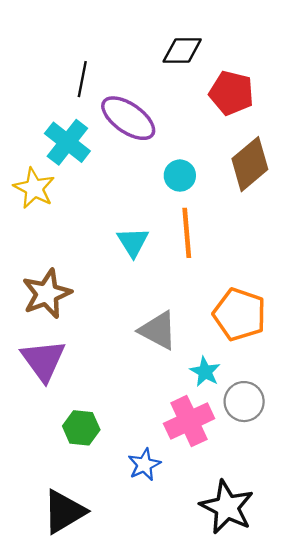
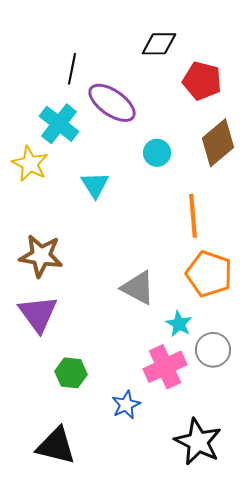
orange line: (187, 233) -> (193, 216), moved
cyan triangle: (133, 242) -> (95, 185), moved
brown star: (47, 294) -> (41, 256), turned 30
black triangle: (64, 512) -> (56, 446), turned 45

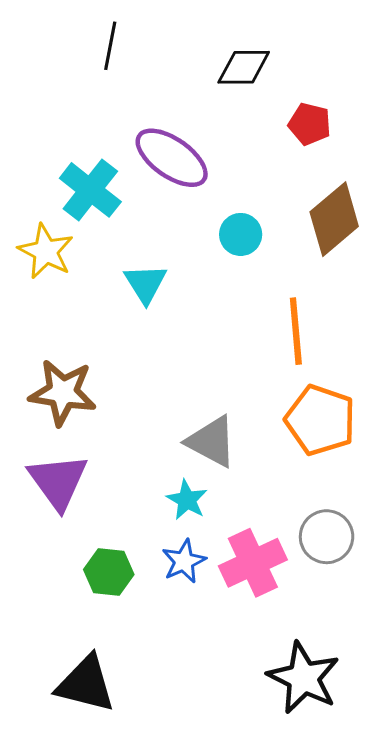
black line: (72, 69) -> (110, 46), moved
red pentagon: (202, 81) -> (310, 124), size x0.7
cyan star: (179, 324) -> (187, 500), moved
blue star: (126, 405) -> (184, 561), moved

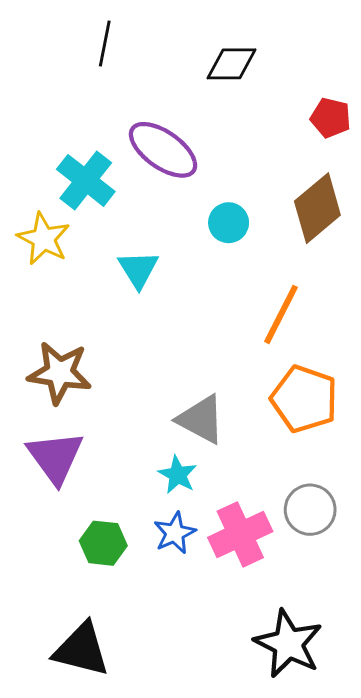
red pentagon: (310, 124) -> (331, 118), moved
orange line: (296, 331) -> (281, 314), turned 32

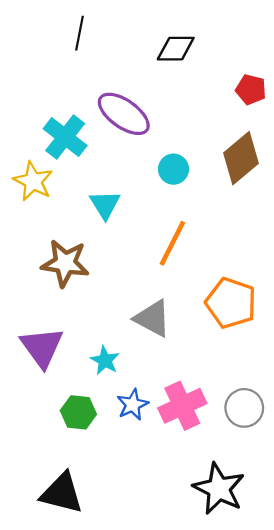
orange line: (281, 314) -> (172, 243), moved
brown star: (60, 373) -> (65, 263), moved
cyan star: (178, 475) -> (105, 360), moved
gray circle: (310, 510) -> (244, 408), moved

